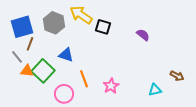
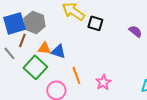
gray hexagon: (54, 23) -> (34, 22), moved
orange triangle: (27, 71) -> (44, 48), moved

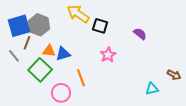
blue triangle: (58, 51) -> (63, 54), turned -35
pink star: (103, 82) -> (108, 55), moved

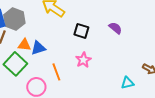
black square: (100, 26) -> (81, 31), moved
pink star: (108, 55) -> (83, 60), moved

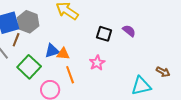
black square: (81, 31) -> (104, 34), moved
orange triangle: (24, 45) -> (63, 54), moved
cyan triangle: (127, 83) -> (141, 86), size x1.5

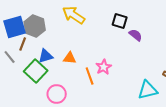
black square: (104, 34) -> (120, 21), moved
blue triangle: (52, 51) -> (46, 56), moved
orange line: (70, 75) -> (90, 76), moved

